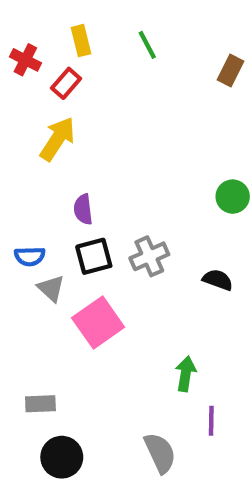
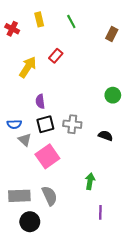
red rectangle: (66, 83) -> (56, 56), moved
gray cross: (149, 256) -> (72, 124), turned 30
gray rectangle: (40, 404) -> (19, 196), size x1.5
purple line: (211, 421) -> (100, 212), moved
gray semicircle: (160, 453) -> (50, 196), moved

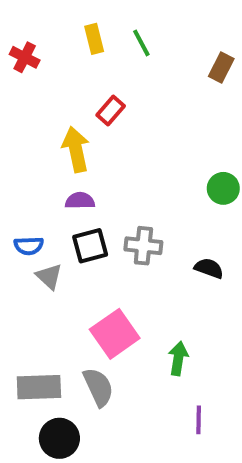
yellow rectangle: (39, 19) -> (94, 39), moved
yellow arrow: (28, 67) -> (76, 149), moved, turned -45
purple semicircle: (40, 101) -> (80, 201), turned 96
pink square: (47, 156) -> (115, 334), moved

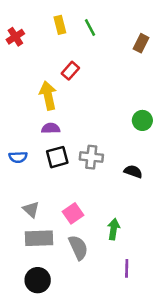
red cross: (25, 57) -> (15, 37), turned 30
gray triangle: (49, 276) -> (31, 209), moved
pink square: (115, 334) -> (73, 213), size x0.7
gray rectangle: (39, 387) -> (39, 238), moved
gray semicircle: (98, 387) -> (78, 247), moved

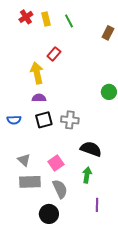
red cross: (15, 37) -> (26, 17), moved
black semicircle: (133, 172) -> (91, 149), moved, size x1.5
black circle: (38, 280) -> (49, 214), moved

